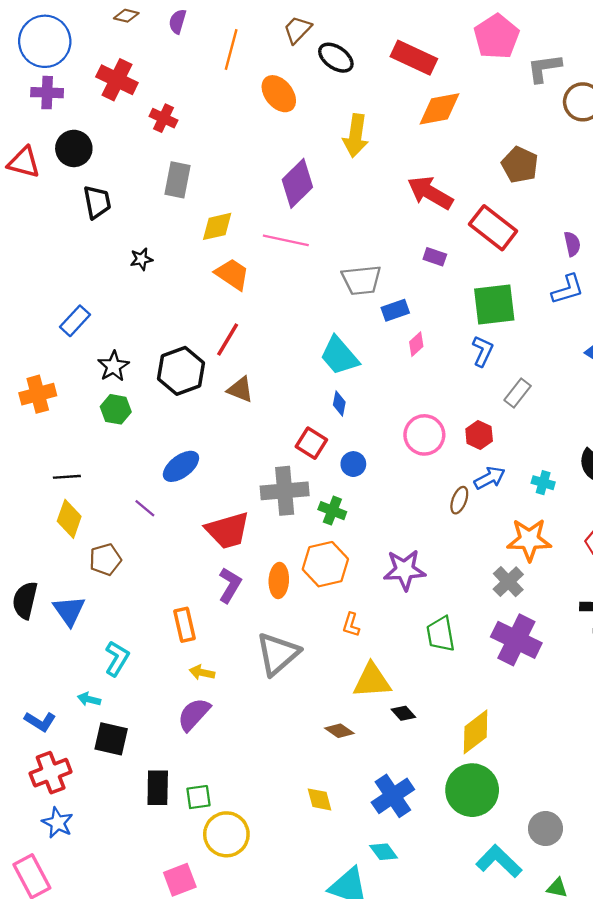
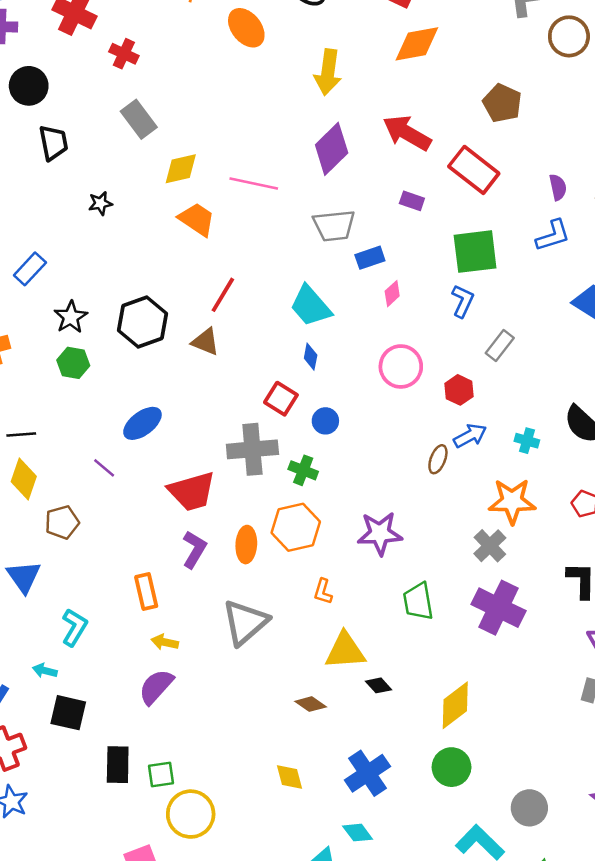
gray rectangle: (177, 180) -> (139, 119), turned -48
purple diamond: (297, 183) -> (332, 149), moved
red line: (228, 339) -> (223, 295), moved
pink circle: (424, 435) -> (401, 366), moved
green circle: (472, 790) -> (452, 767), size x0.7

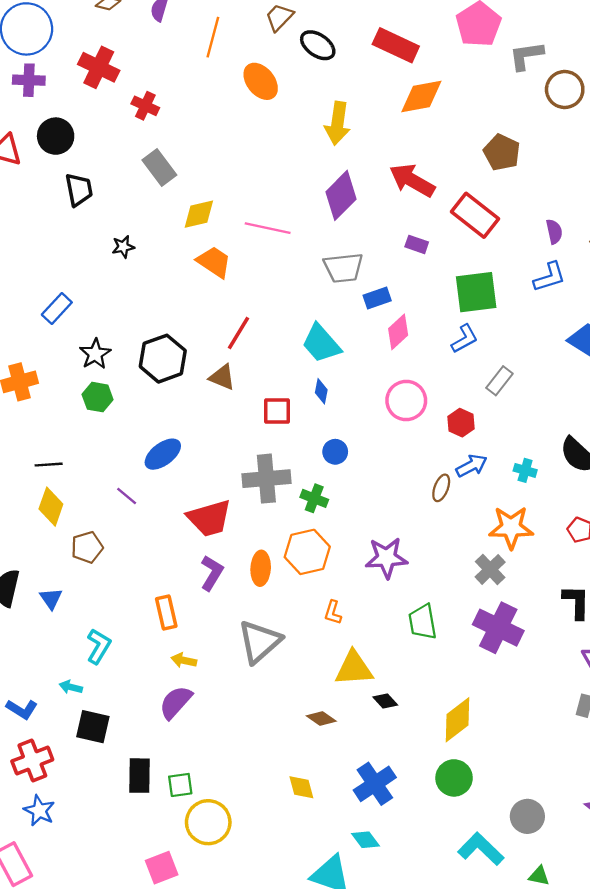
pink diamond: (392, 294) -> (398, 332), size x1.4
blue L-shape: (463, 301) -> (464, 339), turned 36
red square: (281, 399) -> (277, 411), moved, turned -32
blue triangle: (24, 577) -> (51, 599), size x0.7

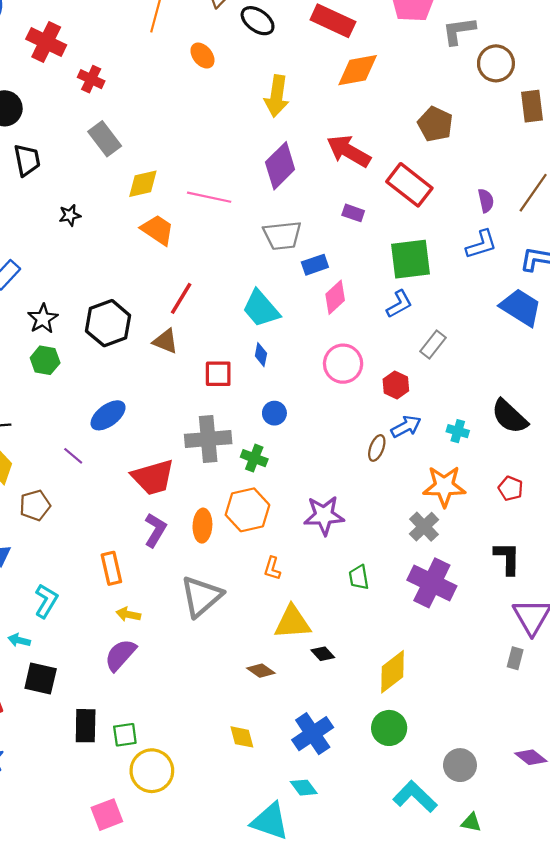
orange ellipse: (261, 81) -> (202, 56), size x0.7
green trapezoid: (423, 622) -> (359, 577), size x0.7

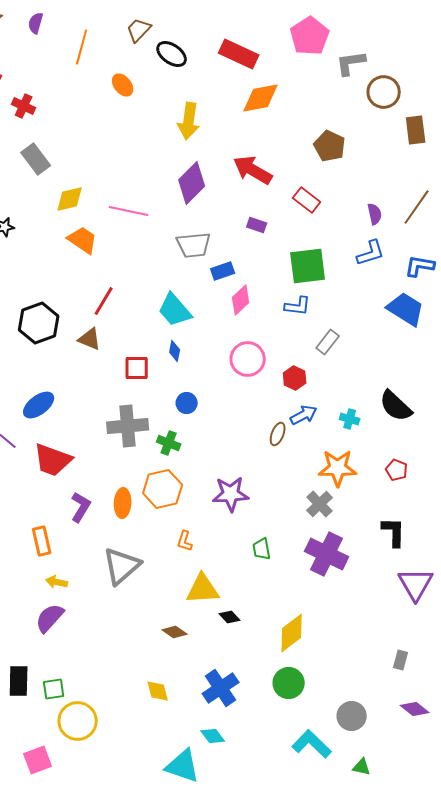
red rectangle: (409, 185) -> (307, 200), size x0.7
blue L-shape: (399, 304) -> (298, 306), turned 36
red trapezoid: (153, 477) -> (53, 460), moved, turned 36
gray rectangle: (515, 658) -> (401, 660), moved

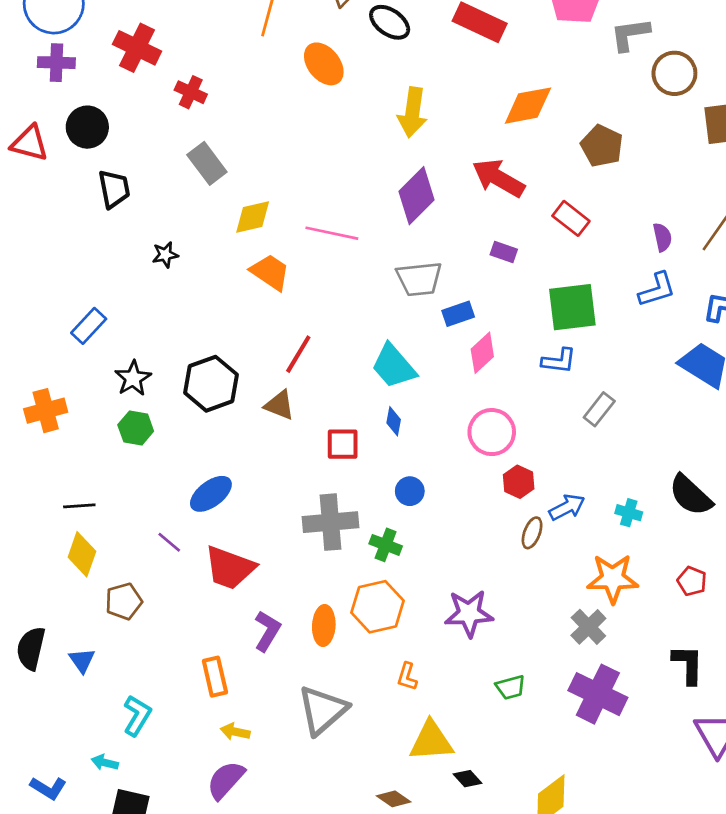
orange ellipse: (123, 85) -> (324, 64), size x1.4
orange diamond: (261, 98) -> (528, 106), moved
red hexagon: (295, 378) -> (519, 482), moved
green trapezoid: (262, 549) -> (511, 687), turned -95

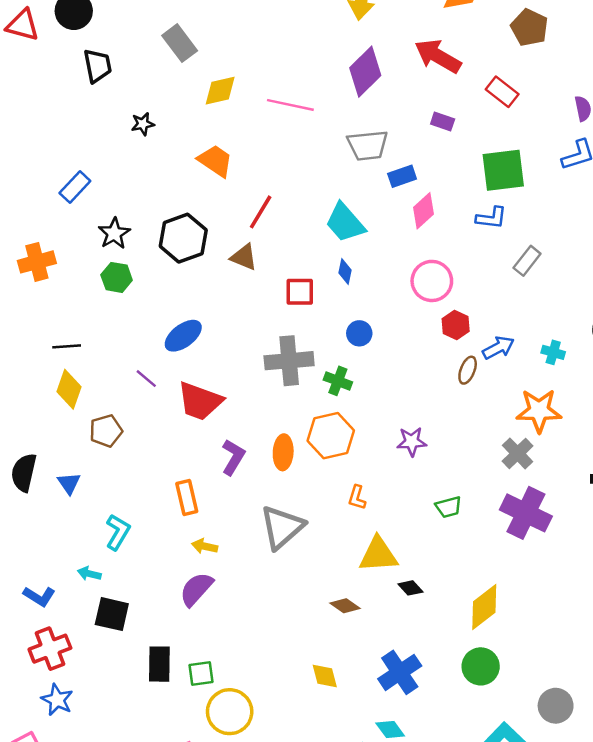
orange trapezoid: (270, 272) -> (215, 161), moved
purple star: (469, 613) -> (412, 442), size x0.7

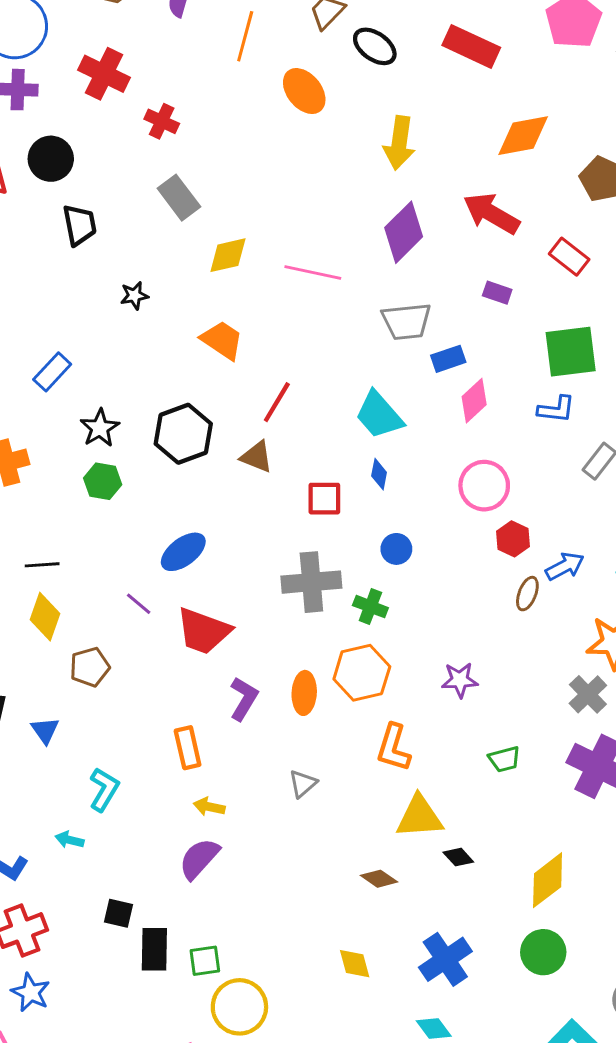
orange L-shape: (357, 498) -> (393, 748), size x1.6
gray triangle: (282, 527) -> (303, 784), size x0.5
black square: (112, 614) -> (118, 913), moved, size x0.7

